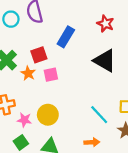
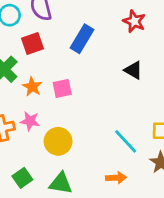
red square: (39, 55) -> (32, 44), moved
black triangle: (105, 61) -> (133, 70), size x0.6
pink star: (24, 120) -> (30, 121), moved

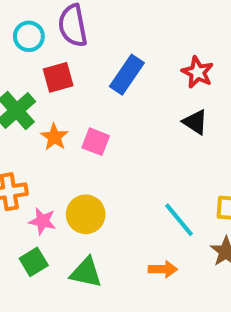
red star: (134, 21) -> (197, 72), moved
pink square: (62, 88) -> (96, 142), turned 30
pink star: (30, 121) -> (42, 221), moved

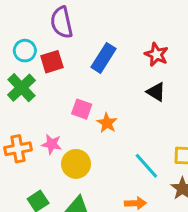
cyan circle: (29, 36) -> (25, 51), moved
orange star: (54, 137) -> (107, 123), moved
pink star: (42, 221) -> (52, 144), moved

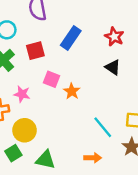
red square: (52, 62) -> (35, 51), moved
pink star: (52, 144) -> (22, 94), moved
yellow circle: (76, 164) -> (25, 130), moved

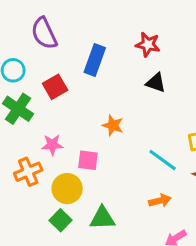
pink square: (52, 79) -> (88, 160), moved

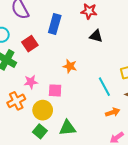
cyan line: (163, 160) -> (104, 87), turned 30
orange arrow: (160, 201) -> (113, 112), moved

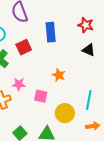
blue rectangle: (55, 24) -> (51, 32), turned -30
cyan line: (104, 87) -> (89, 100), turned 30
yellow circle: (43, 110) -> (65, 113), moved

